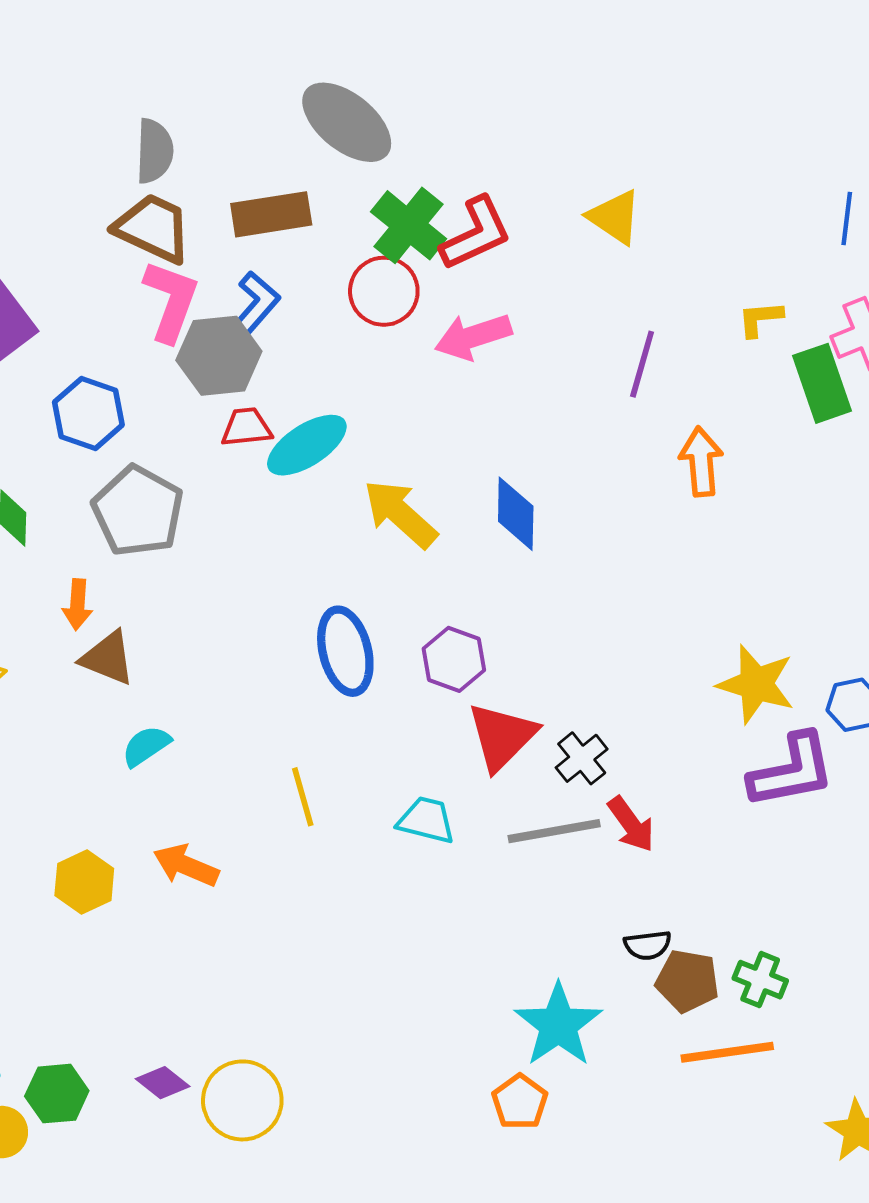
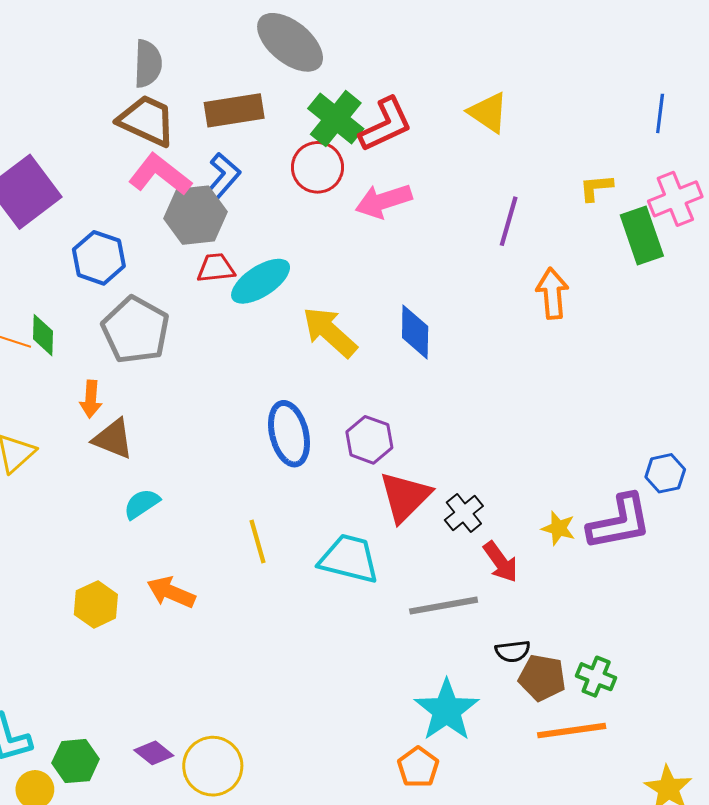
pink L-shape: (171, 301) -> (160, 174), turned -72
yellow star: (756, 684) -> (558, 528), moved, size x0.6
cyan trapezoid: (426, 820) -> (349, 559), size x1.4
gray line: (554, 831) -> (444, 606), moved

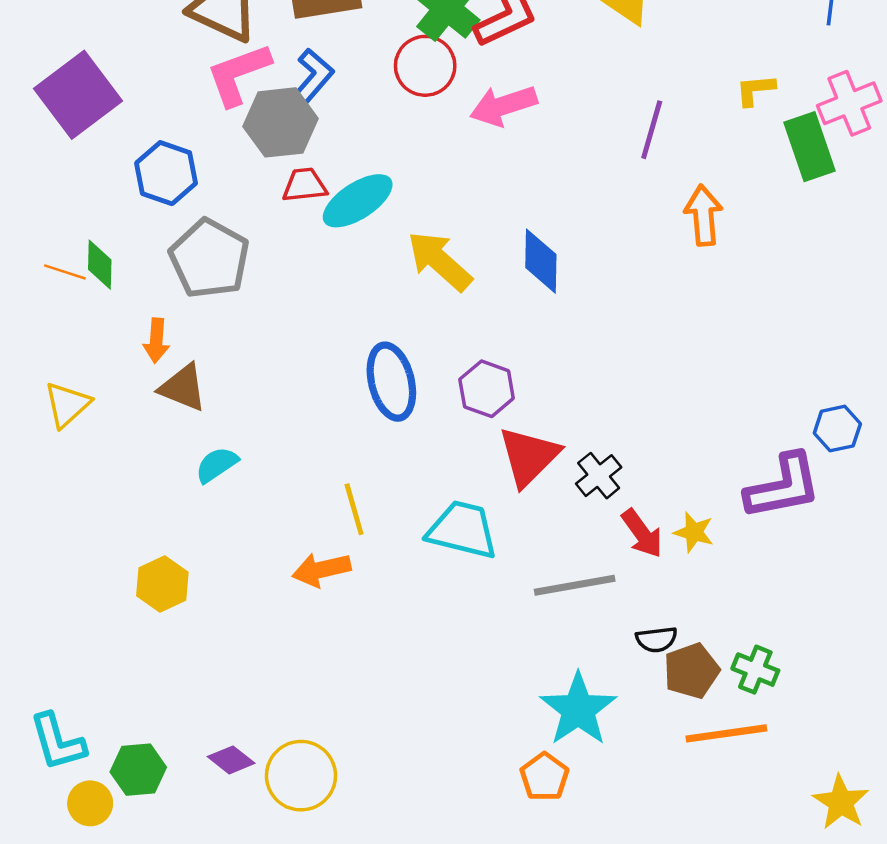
pink L-shape: (160, 174) -> (238, 74), turned -58
yellow star: (558, 528) -> (694, 532), moved
orange arrow: (171, 592) -> (321, 570), moved, turned -36
brown pentagon: (542, 678) -> (691, 671), turned -30

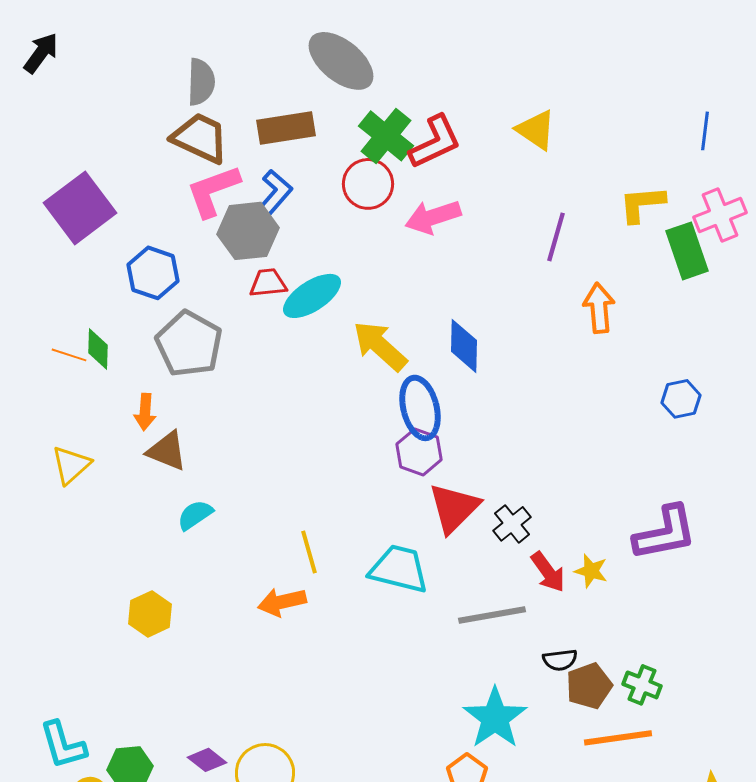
yellow L-shape: (755, 90) -> (642, 204), size x1.4
blue ellipse: (391, 382) -> (420, 408), moved
blue hexagon: (837, 429) -> (681, 399), moved

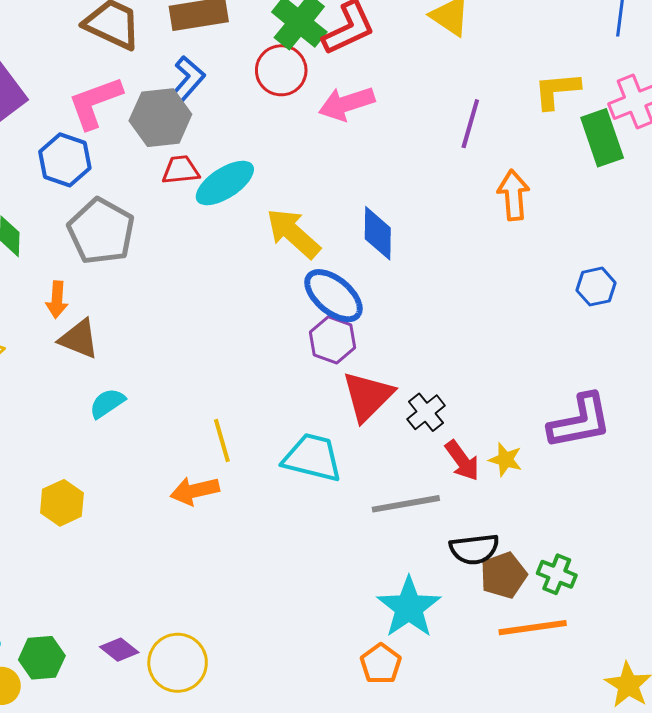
pink L-shape: (213, 191) -> (95, 103), moved
blue ellipse: (420, 408) -> (333, 296), turned -36
black semicircle: (560, 660) -> (474, 549), size x1.4

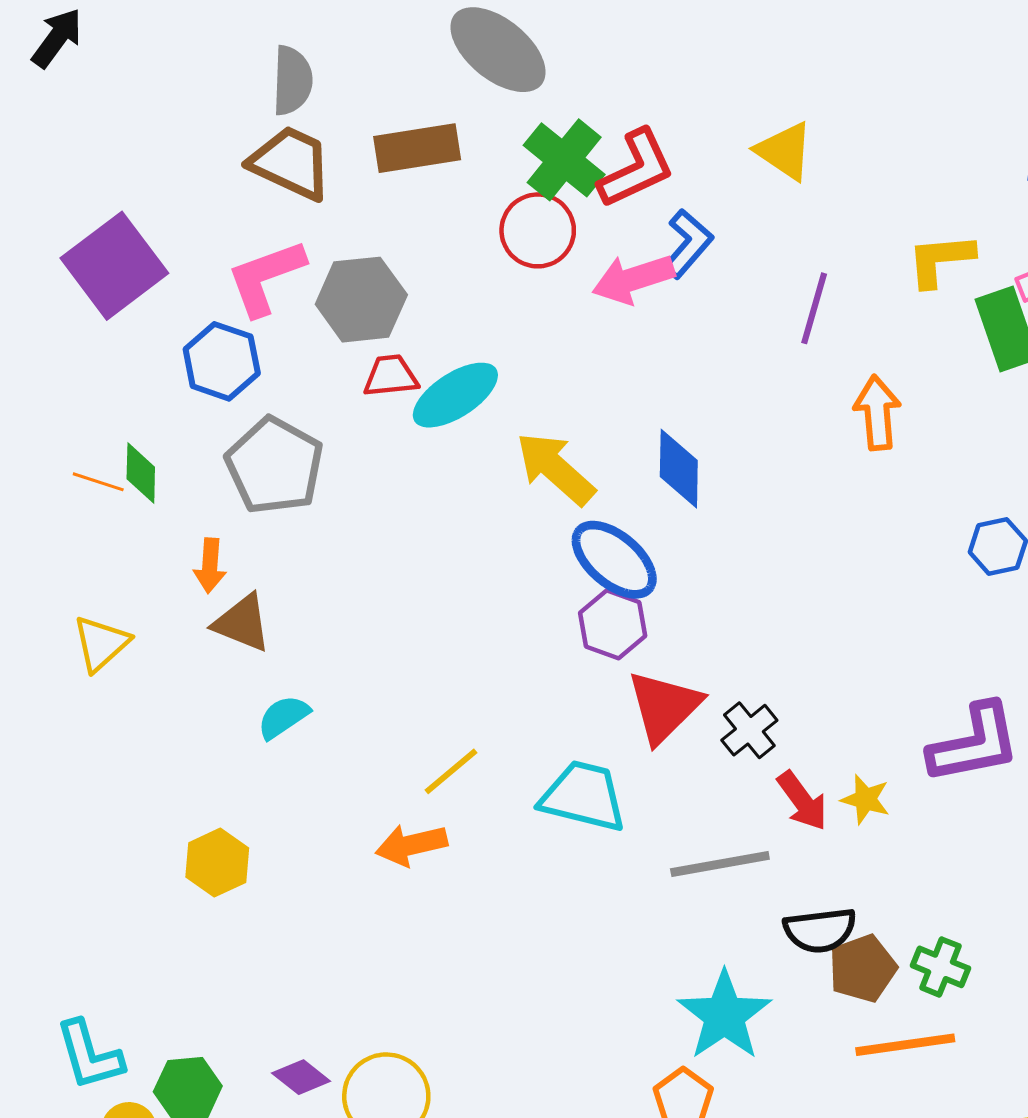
blue L-shape: (188, 79) -> (688, 244), moved
yellow line: (222, 440) -> (451, 771), turned 66

